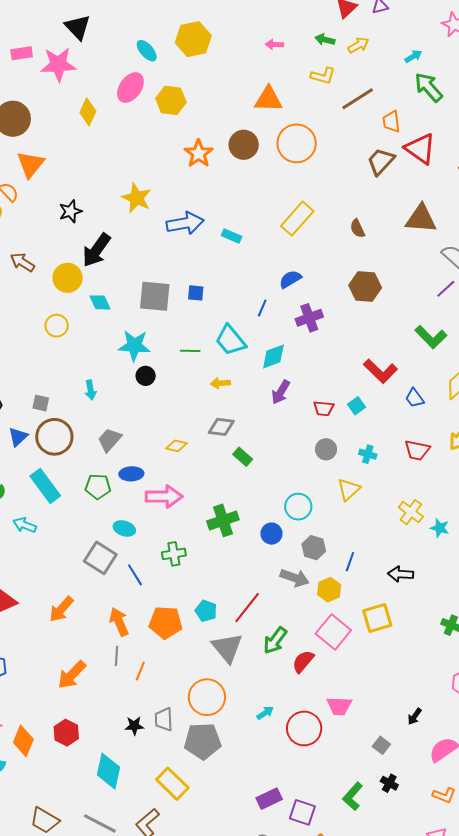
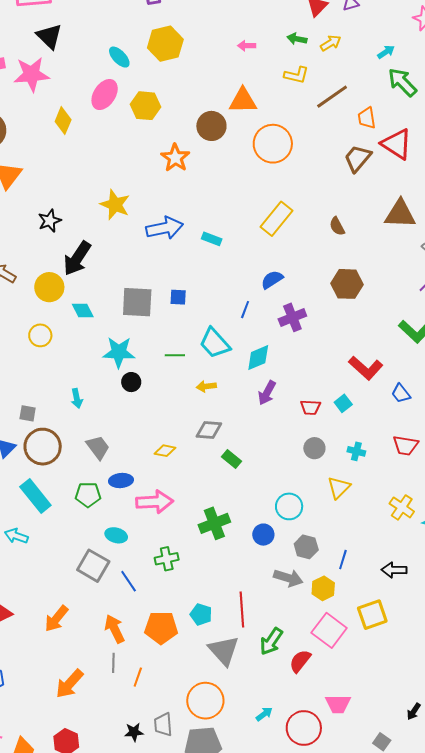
brown circle: (244, 145) -> (211, 126), moved
gray trapezoid: (110, 440) -> (98, 447), turned 104
red line: (247, 608) -> (242, 609), turned -40

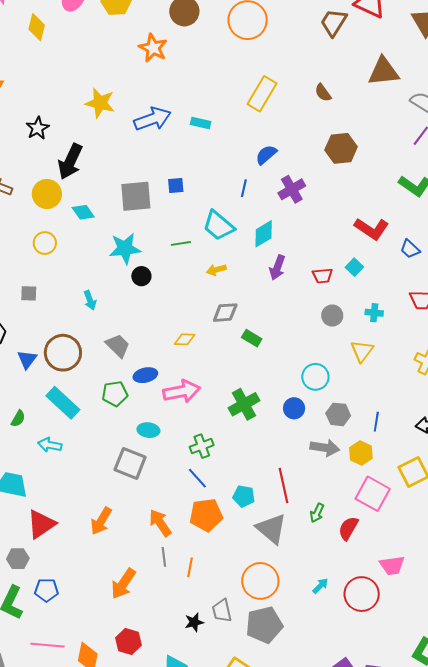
gray square: (28, 413) -> (29, 293), moved
blue line: (129, 581) -> (197, 478), moved
green arrow: (271, 641) -> (317, 513), size x0.7

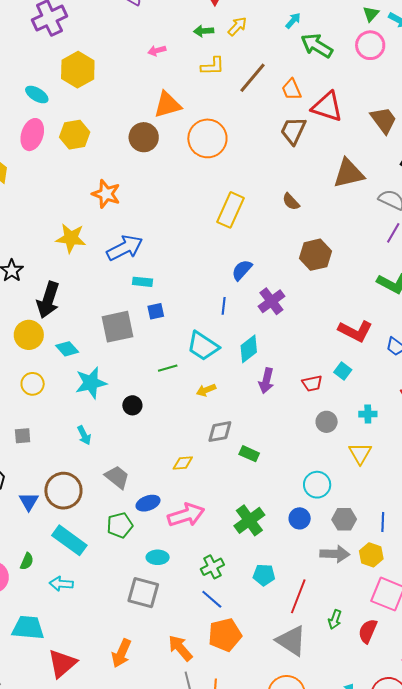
orange star: (153, 48) -> (106, 194), moved
cyan rectangle: (201, 123) -> (143, 282), moved
cyan star: (125, 248) -> (91, 383), moved
red line: (284, 485) -> (298, 596), turned 40
cyan pentagon: (244, 496) -> (264, 575), moved

